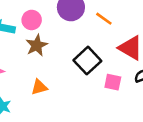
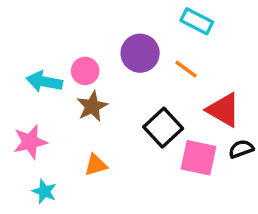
pink square: (113, 82) -> (199, 158), size x1.5

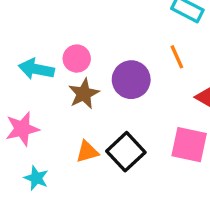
purple circle: (140, 53) -> (131, 80), moved
orange line: (186, 69) -> (177, 57), turned 30
black square: (163, 128) -> (126, 152), moved

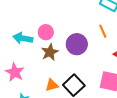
pink star: (22, 129) -> (15, 72), turned -30

